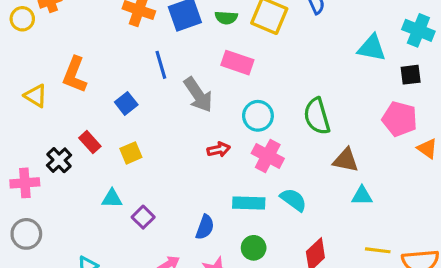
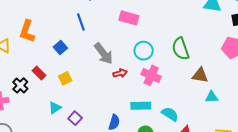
gray arrow: (198, 95) -> (104, 54), moved
cyan triangle: (112, 199) -> (55, 108), turned -32
cyan semicircle: (293, 200) -> (170, 114), moved

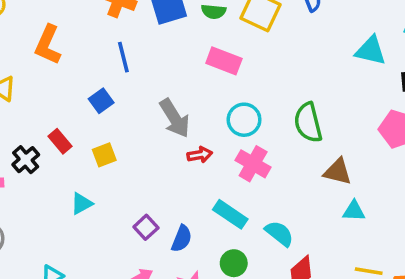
blue line: (81, 22) -> (123, 57), moved
orange L-shape: (27, 31) -> (48, 45), moved
cyan rectangle: (141, 106) -> (230, 214), turned 30
purple square: (75, 118) -> (146, 227), moved

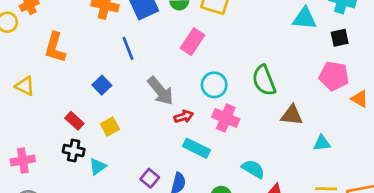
blue line: (123, 57) -> (128, 48), moved
pink rectangle: (224, 61) -> (192, 42), turned -70
black cross: (26, 160) -> (74, 151), moved, turned -30
cyan triangle: (354, 211) -> (322, 143), moved
cyan rectangle: (230, 214) -> (196, 148), moved

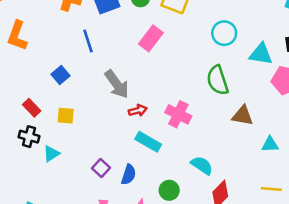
cyan triangle: (305, 18) -> (261, 54), moved
cyan circle: (214, 85) -> (224, 33), moved
yellow square: (110, 127) -> (66, 116), turned 30

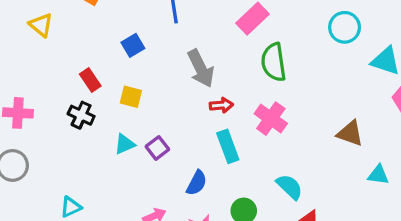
green semicircle: (218, 80) -> (274, 62), moved
cyan rectangle: (148, 142) -> (228, 146), turned 30
cyan triangle: (51, 154) -> (125, 144), moved
purple square: (101, 168) -> (157, 148), moved

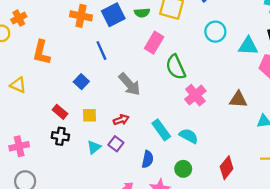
red arrow: (221, 105) -> (121, 120), moved
pink cross: (271, 119) -> (195, 95), moved, turned 30
cyan semicircle: (289, 187) -> (189, 136), moved

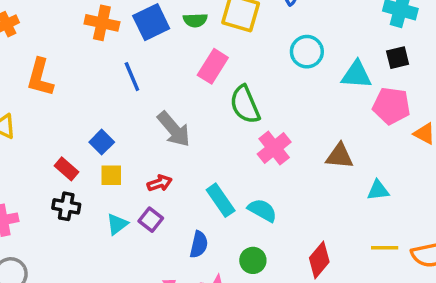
blue square: (81, 82) -> (102, 142), moved

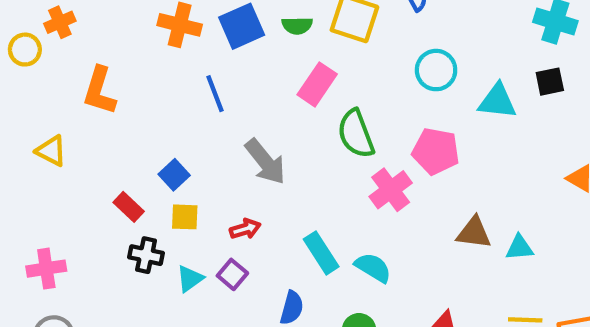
pink pentagon: (391, 106) -> (436, 151), moved
brown triangle: (339, 156) -> (474, 233), moved
black cross: (66, 206) -> (146, 255), moved

